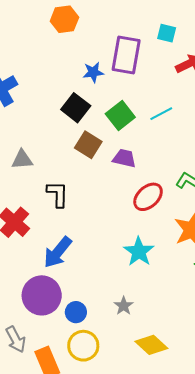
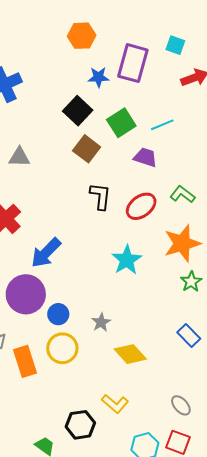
orange hexagon: (64, 19) -> (82, 36), moved
purple trapezoid: (124, 158) -> (145, 157), moved
black L-shape: (58, 194) -> (100, 196), moved
gray star: (124, 306) -> (101, 322), moved

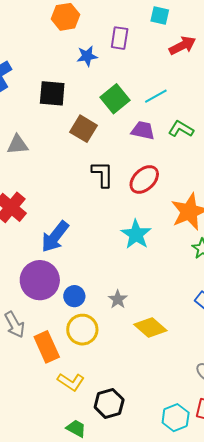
purple rectangle: (133, 63) -> (120, 38), size x0.6
black square: (78, 111) -> (52, 93), moved, turned -32
green L-shape: (182, 194) -> (181, 129), moved
yellow L-shape: (115, 404) -> (71, 382), moved

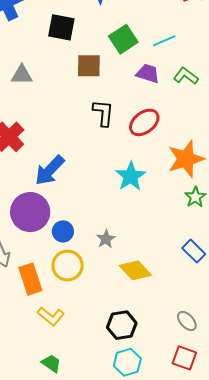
brown square: (83, 129) -> (89, 66), turned -36
black hexagon: (109, 403) -> (122, 325), moved
cyan hexagon: (176, 418) -> (127, 362), moved

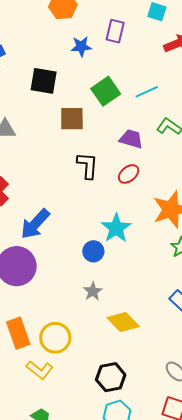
purple trapezoid: (148, 73) -> (131, 139), moved
red ellipse: (144, 122) -> (129, 174), size x0.7
blue circle: (63, 231) -> (93, 251), moved
yellow circle: (68, 266) -> (55, 338), moved

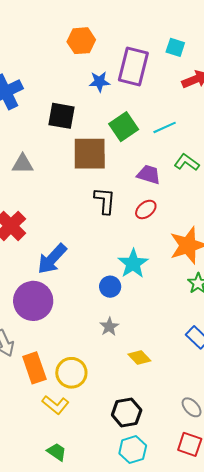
purple rectangle: (115, 31) -> (133, 67), size x1.6
brown square: (72, 119) -> (90, 154), size x1.4
yellow diamond: (123, 322) -> (139, 358), size x0.7

